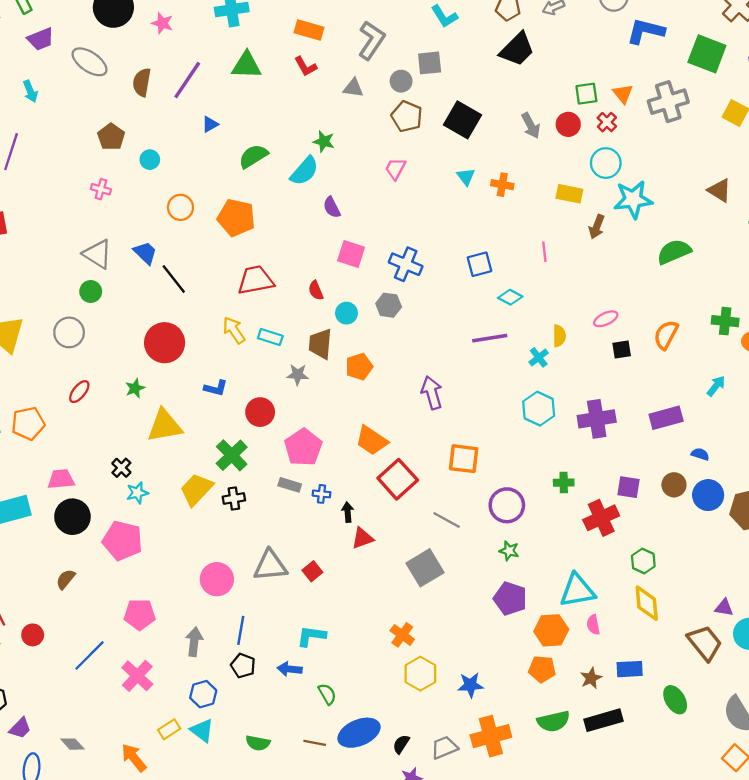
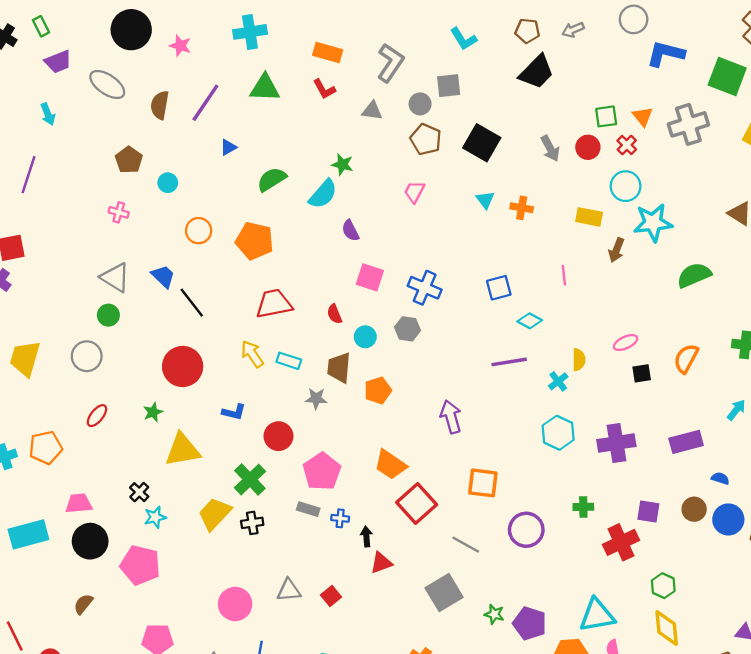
green star: (509, 551) -> (494, 614), moved
gray triangle: (270, 566) -> (289, 590), size x0.7

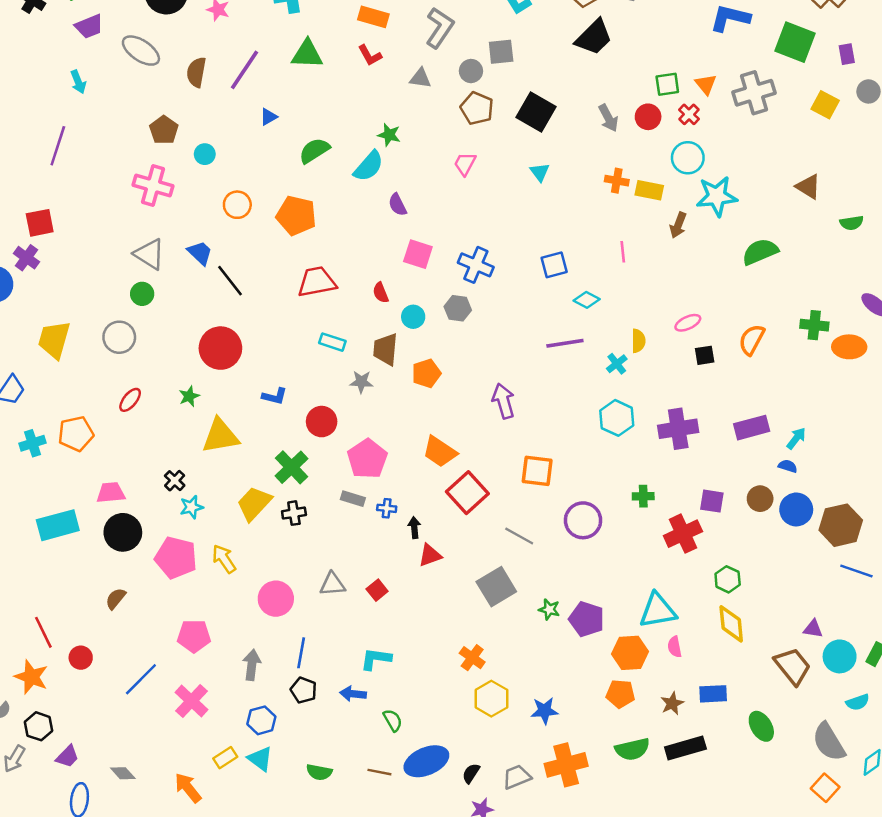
orange cross: (522, 208) -> (617, 181), moved
pink cross: (119, 212) -> (153, 185), size x1.8
yellow arrow: (252, 354) -> (224, 559), moved
cyan arrow: (736, 410) -> (796, 438), moved

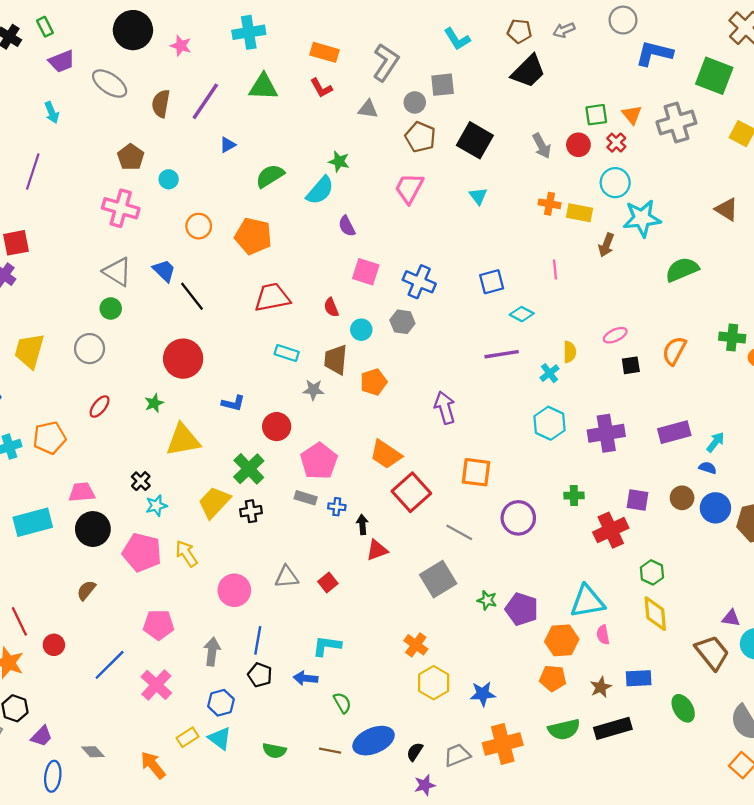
pink trapezoid: (465, 164) -> (409, 188), size x1.4

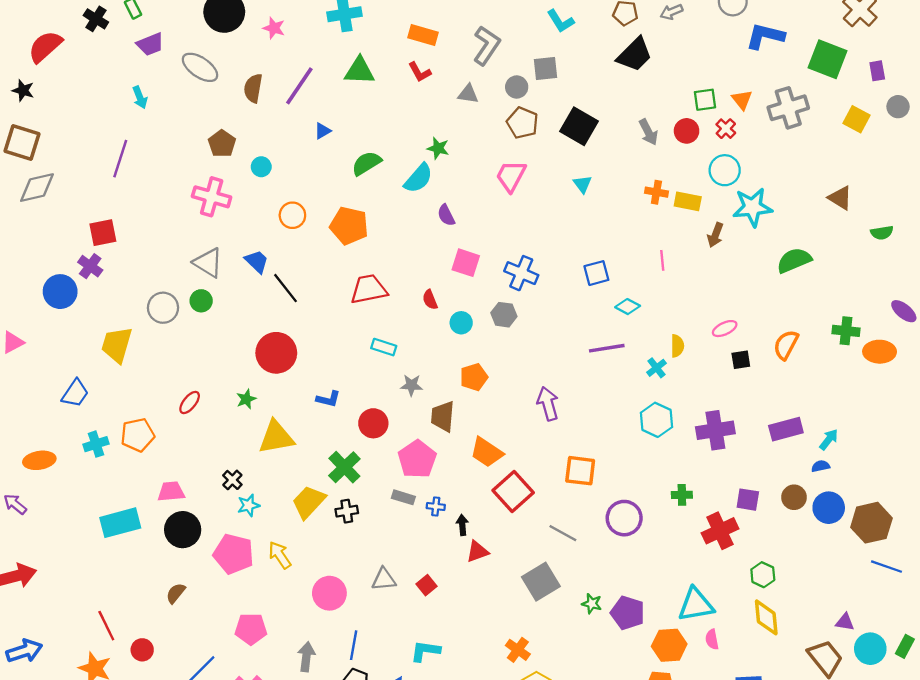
gray circle: (90, 349) -> (163, 308), moved
brown trapezoid: (336, 360) -> (443, 416), moved
blue semicircle: (708, 468) -> (821, 466), turned -30

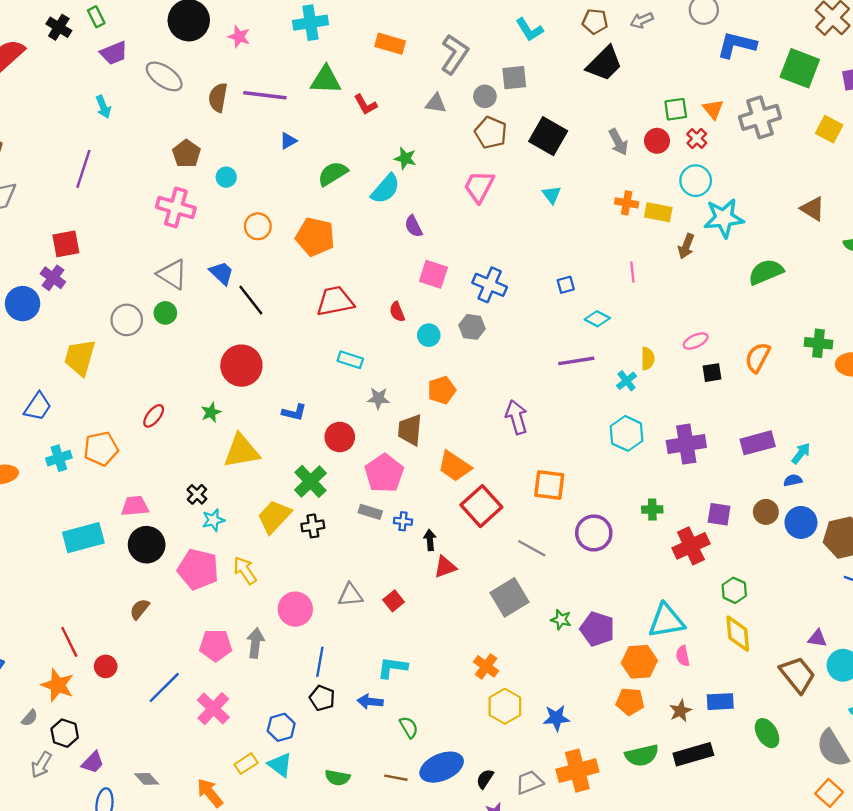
red L-shape: (420, 72) -> (366, 105), moved
purple line: (299, 86) -> (265, 95), turned 63
blue square: (596, 273) -> (566, 285), size x0.7
gray arrow: (306, 657) -> (255, 643), moved

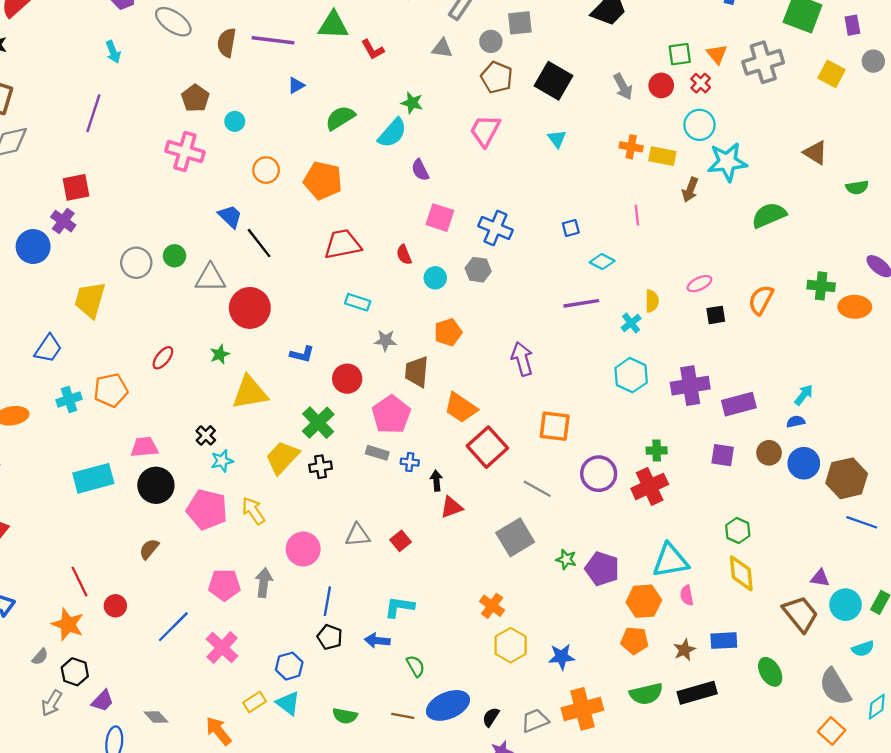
gray triangle: (172, 274) -> (210, 278), moved, turned -32
purple rectangle: (758, 443) -> (739, 404), moved
red cross: (691, 546) -> (650, 486), moved

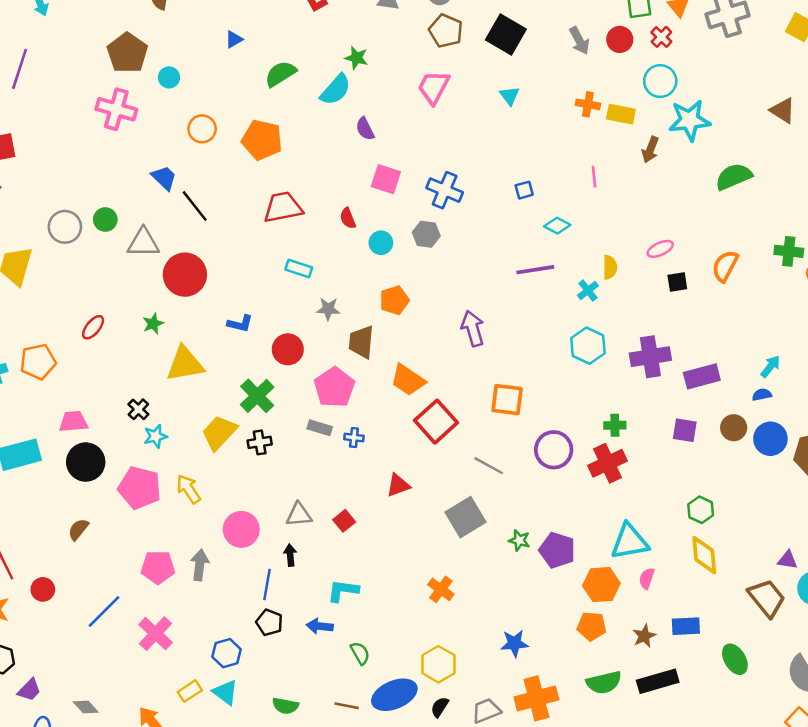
brown pentagon: (195, 98) -> (127, 53), size x1.4
black arrow: (436, 481) -> (290, 555), moved
pink semicircle: (687, 595) -> (647, 578), turned 30
yellow hexagon: (511, 645) -> (438, 664), moved

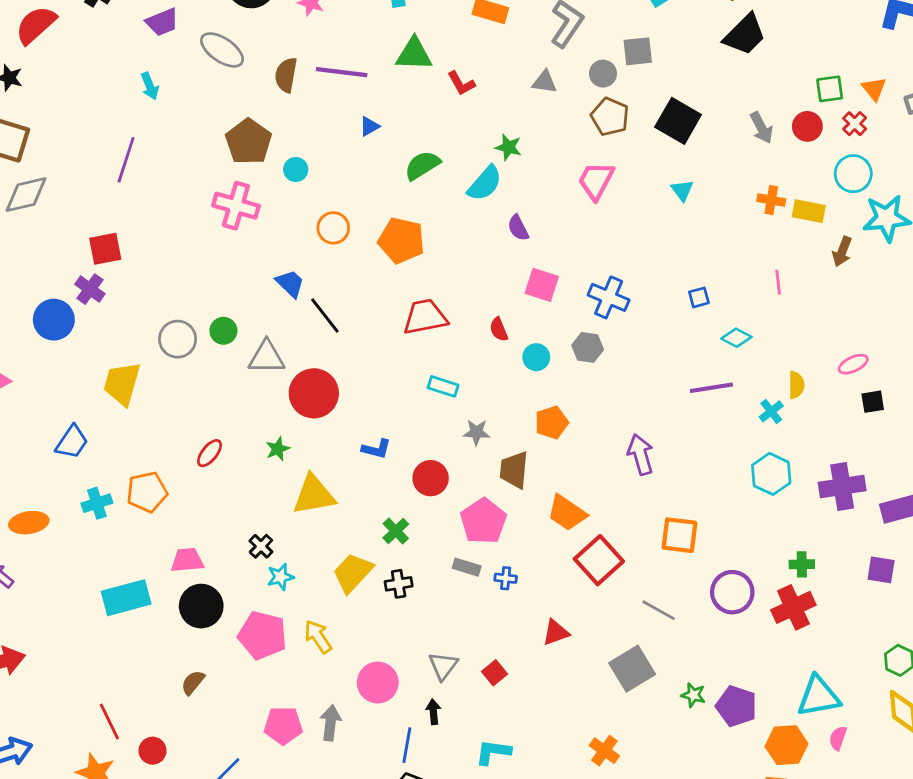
green cross: (257, 396) -> (396, 531), size x0.7
gray triangle: (299, 515) -> (443, 666), turned -48

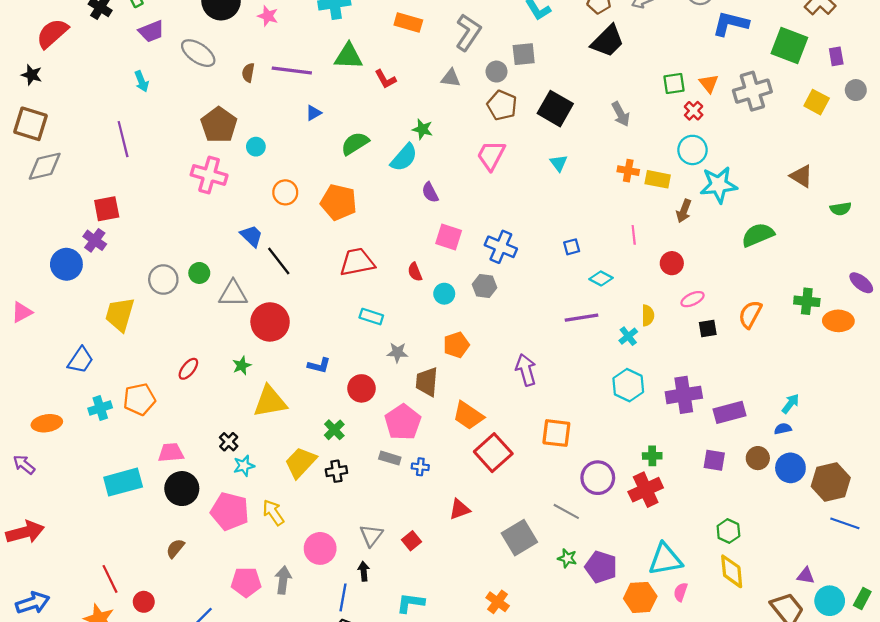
brown semicircle: (286, 75) -> (248, 73), size x0.7
red circle: (807, 126) -> (672, 263), moved
purple line: (126, 160) -> (123, 139), turned -32
gray line: (659, 610) -> (566, 511), moved

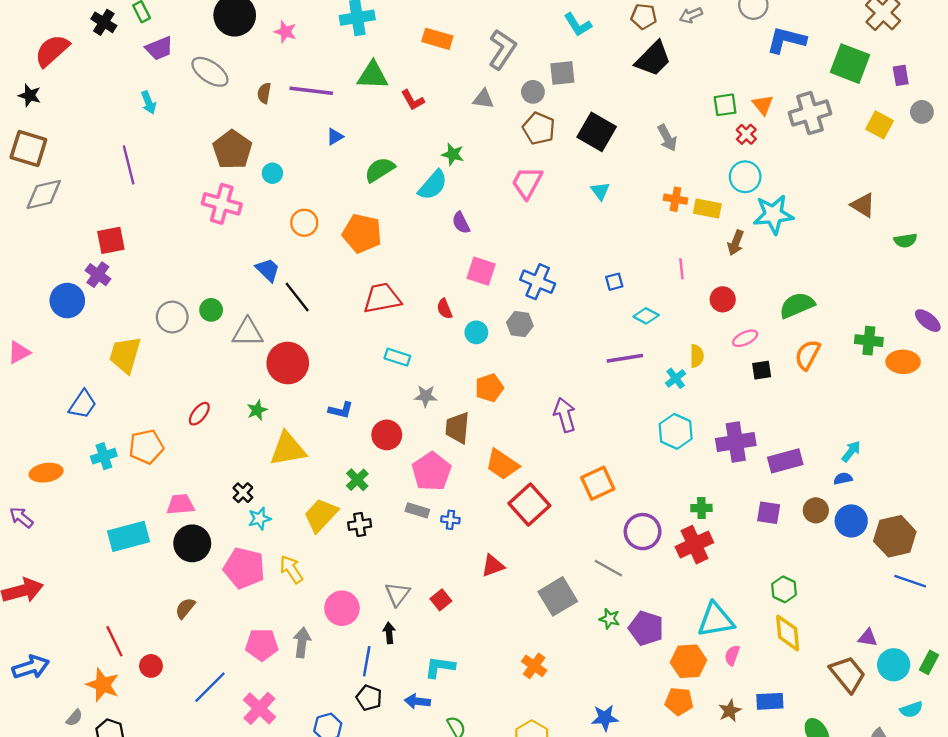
green semicircle: (758, 235) -> (797, 305), moved
orange square: (556, 433) -> (598, 483), turned -32

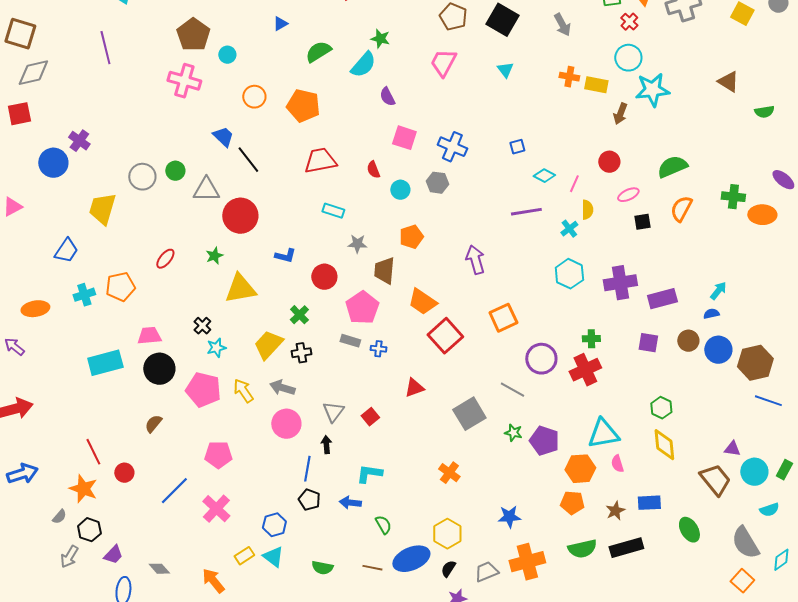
red square: (111, 240) -> (19, 114), moved
pink line: (681, 269) -> (574, 184), moved, turned 30
gray arrow: (302, 642) -> (282, 388), moved, turned -80
pink semicircle: (732, 655) -> (617, 464), turned -36

